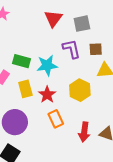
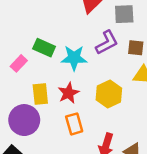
purple L-shape: (71, 49) -> (107, 43), turned 65
yellow rectangle: (25, 89) -> (40, 94), moved

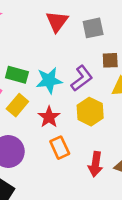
purple L-shape: (107, 43) -> (82, 78), moved
yellow rectangle: (40, 94) -> (17, 105), moved, turned 55

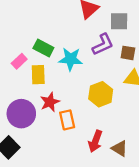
purple L-shape: (82, 78) -> (103, 44), moved
yellow rectangle: (17, 105) -> (38, 75), turned -54
red star: (49, 117) -> (50, 102), moved

